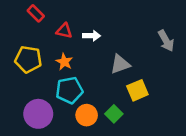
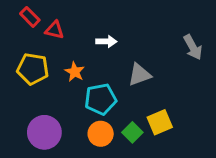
red rectangle: (36, 13) -> (30, 17), moved
red triangle: (64, 31) -> (54, 30), moved
cyan pentagon: (69, 90) -> (101, 99), moved
yellow square: (137, 90) -> (160, 122), moved

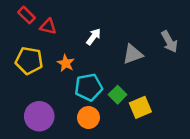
white arrow: (106, 41) -> (94, 37), turned -54
gray triangle: (140, 75) -> (133, 54), moved
green square: (132, 132) -> (118, 95), moved

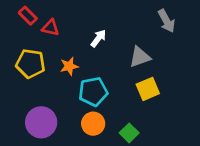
gray arrow: (169, 42) -> (166, 21), moved
orange star: (66, 63) -> (69, 66), turned 30
green square: (118, 95) -> (129, 133), moved
yellow square: (140, 107) -> (148, 89), moved

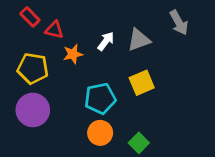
gray triangle: (140, 57) -> (139, 40), moved
orange star: (69, 66) -> (73, 54), moved
yellow square: (148, 89) -> (142, 83), moved
purple circle: (41, 122) -> (33, 110), moved

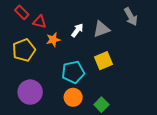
yellow pentagon: (33, 68) -> (24, 50), turned -30
purple circle: (33, 110) -> (30, 92), moved

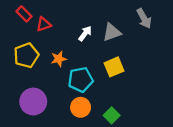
red triangle: (40, 22) -> (44, 24), turned -32
orange star: (53, 40) -> (59, 59), moved

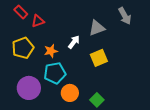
white arrow: (85, 33) -> (74, 42), moved
cyan pentagon: (81, 80) -> (55, 73), moved

